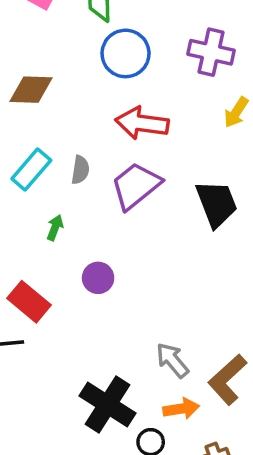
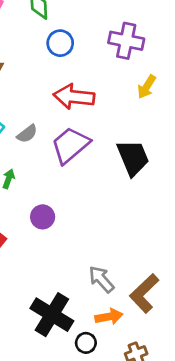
blue circle: (126, 53) -> (60, 43), size x0.7
gray semicircle: (80, 170) -> (27, 134), turned 45

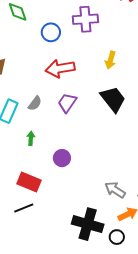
blue circle: (60, 43) -> (51, 32), moved
yellow arrow: (147, 87) -> (110, 60), moved
purple trapezoid: (70, 145) -> (67, 103), size x0.7

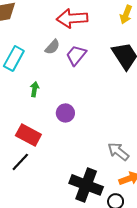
gray semicircle: (35, 103) -> (52, 47), moved
black line: (24, 208) -> (20, 162), turned -30

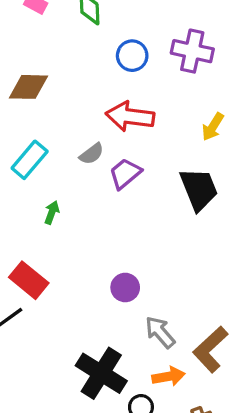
purple circle: (65, 113) -> (125, 288), moved

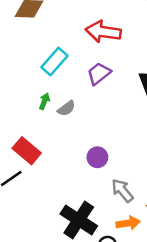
gray semicircle: (92, 154) -> (66, 108), moved
cyan rectangle: (30, 160) -> (55, 61), moved

